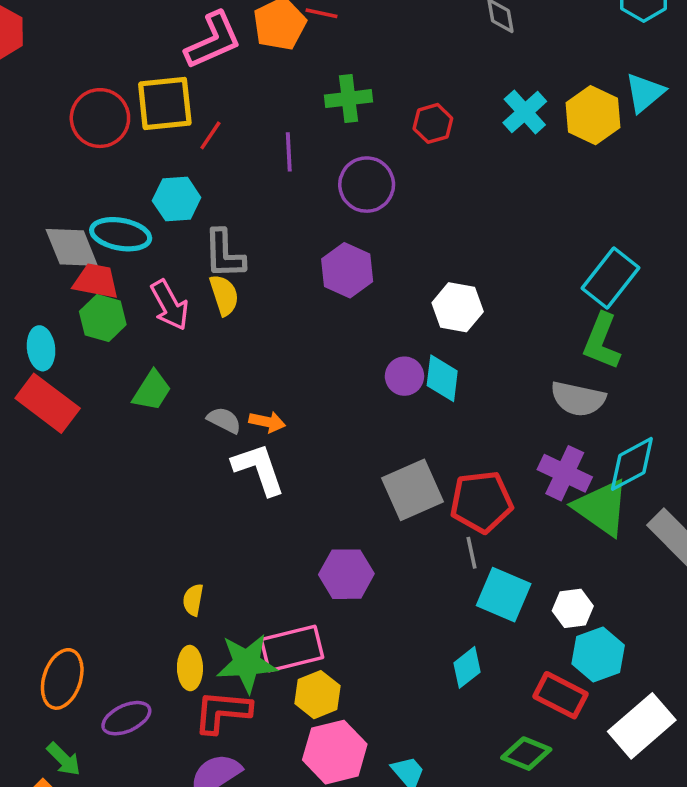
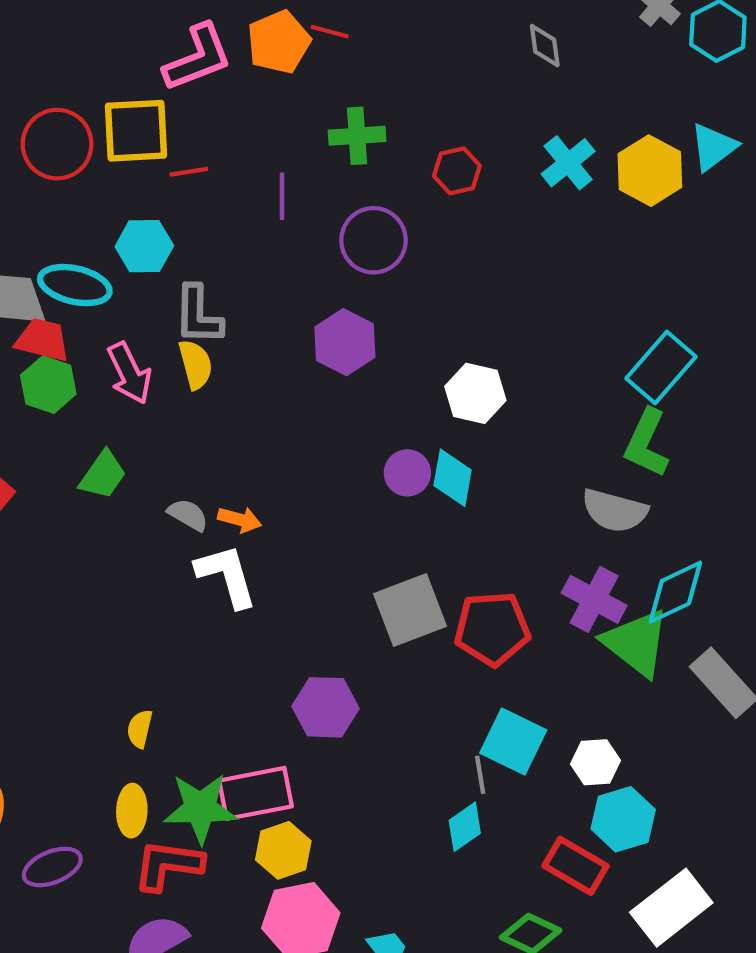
red line: (210, 135) -> (189, 172), turned 44
gray line: (471, 553) -> (480, 775), moved

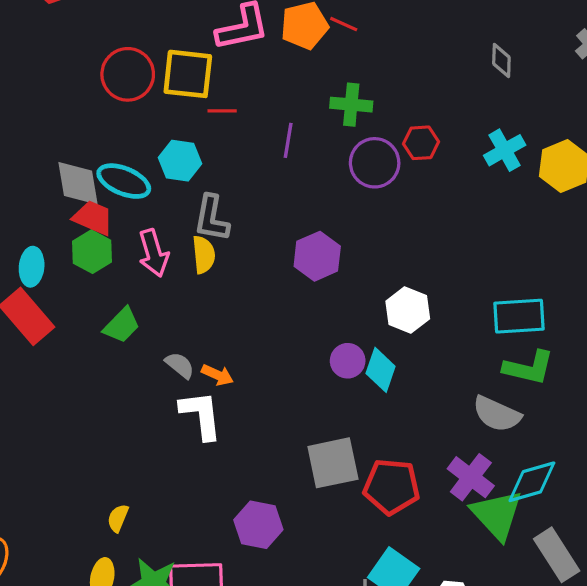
purple circle: (374, 240) -> (375, 163), moved
cyan rectangle: (661, 367) -> (519, 316), moved, turned 36
green L-shape: (647, 443) -> (529, 368), turned -111

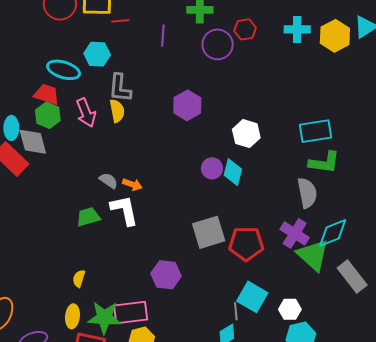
cyan cross: (505, 150) -> (297, 29), turned 35
gray diamond: (78, 183) -> (33, 142), moved
green trapezoid: (122, 325) -> (88, 217), moved, turned -145
gray semicircle: (497, 414) -> (307, 193), turned -120

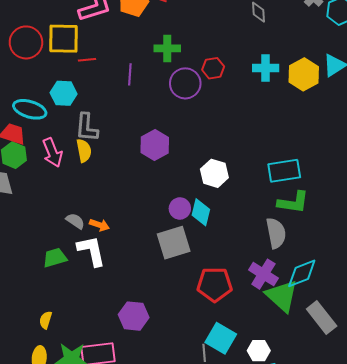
gray square: (209, 232) -> (174, 243), moved

